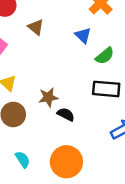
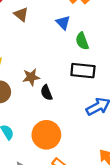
green semicircle: (105, 56) -> (82, 41), turned 108
black semicircle: (66, 114) -> (46, 93), turned -140

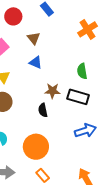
blue triangle: (63, 23) -> (36, 62), moved, turned -32
brown star: (31, 77) -> (52, 91), moved

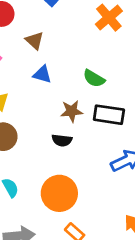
green semicircle: (82, 71) -> (94, 78), moved, turned -42
black semicircle: (43, 110) -> (62, 140), turned -64

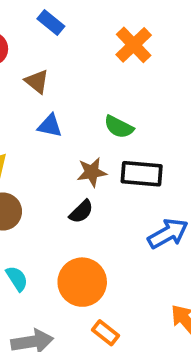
black semicircle: (62, 140) -> (81, 212), turned -48

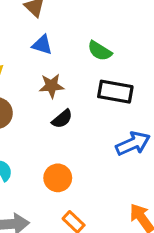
brown star: (92, 172) -> (52, 86), moved
orange circle: (82, 282) -> (58, 178), size x0.7

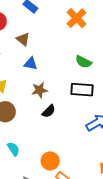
green semicircle: (100, 51) -> (84, 62), moved
orange circle: (58, 178) -> (50, 161), moved

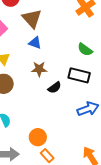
brown triangle: (23, 39) -> (32, 19), size x1.5
black semicircle: (49, 111) -> (55, 88), moved

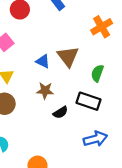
brown triangle: (32, 19) -> (68, 56), moved
green semicircle: (85, 50) -> (97, 73), turned 70

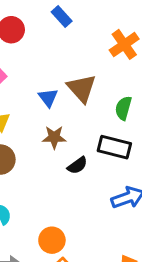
blue triangle: (43, 61) -> (48, 98), turned 32

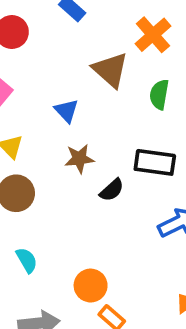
brown triangle: (82, 88) -> (110, 70), moved
green semicircle: (123, 108) -> (159, 94), moved

